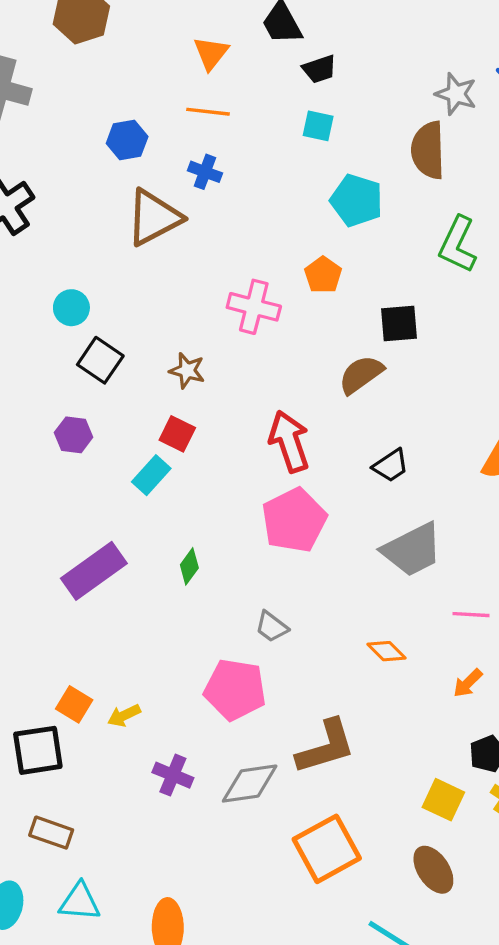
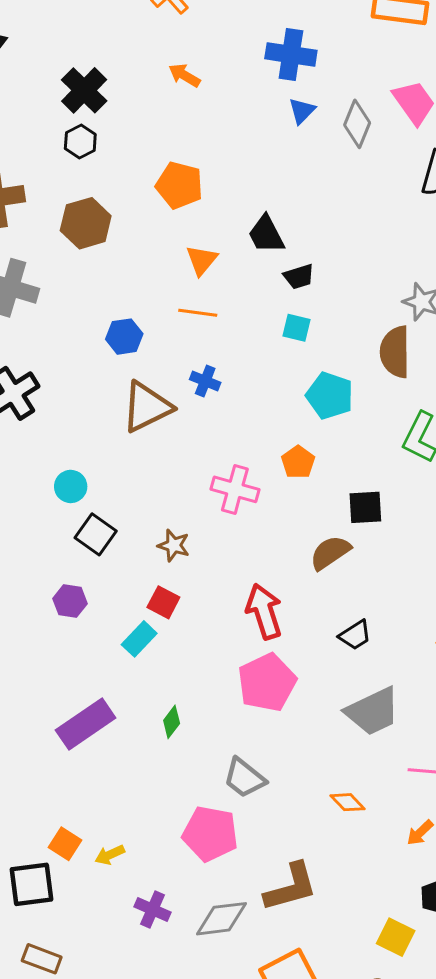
blue cross: (205, 172) -> (205, 381), moved
gray trapezoid: (272, 627) -> (244, 778), size x1.4

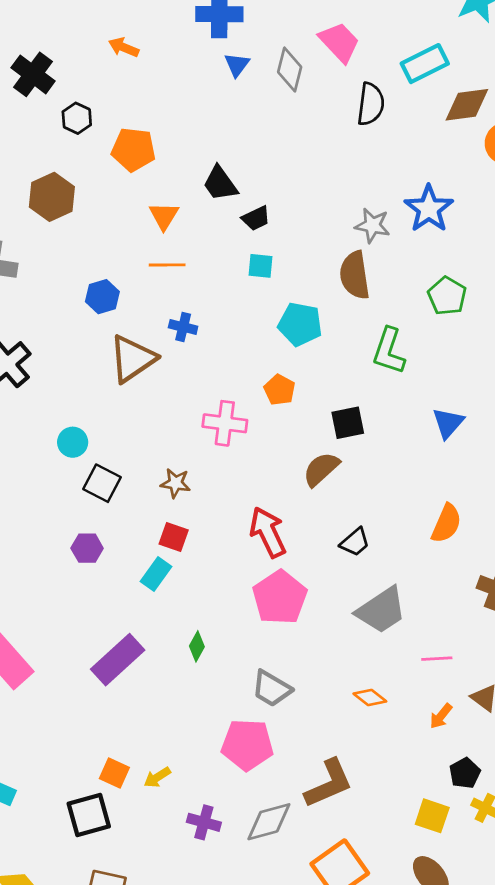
black hexagon: (80, 142) -> (77, 118), moved

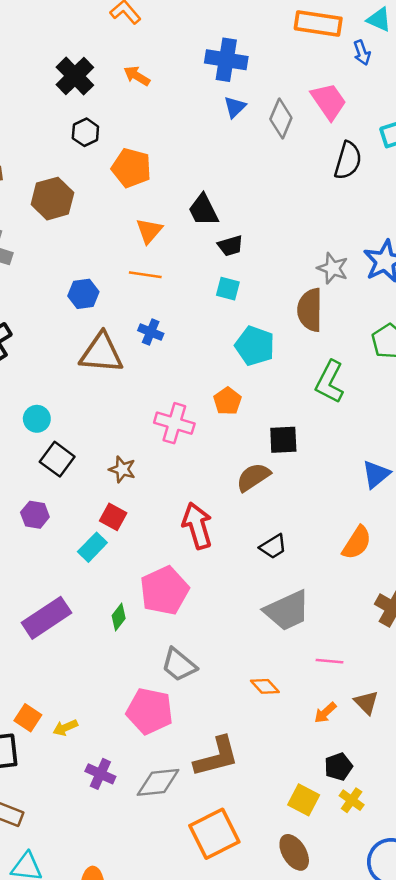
black cross: (33, 74) -> (75, 76), moved
brown triangle: (132, 359) -> (101, 353), turned 30
blue triangle: (448, 423) -> (376, 474), moved
pink pentagon: (280, 597) -> (164, 591), moved

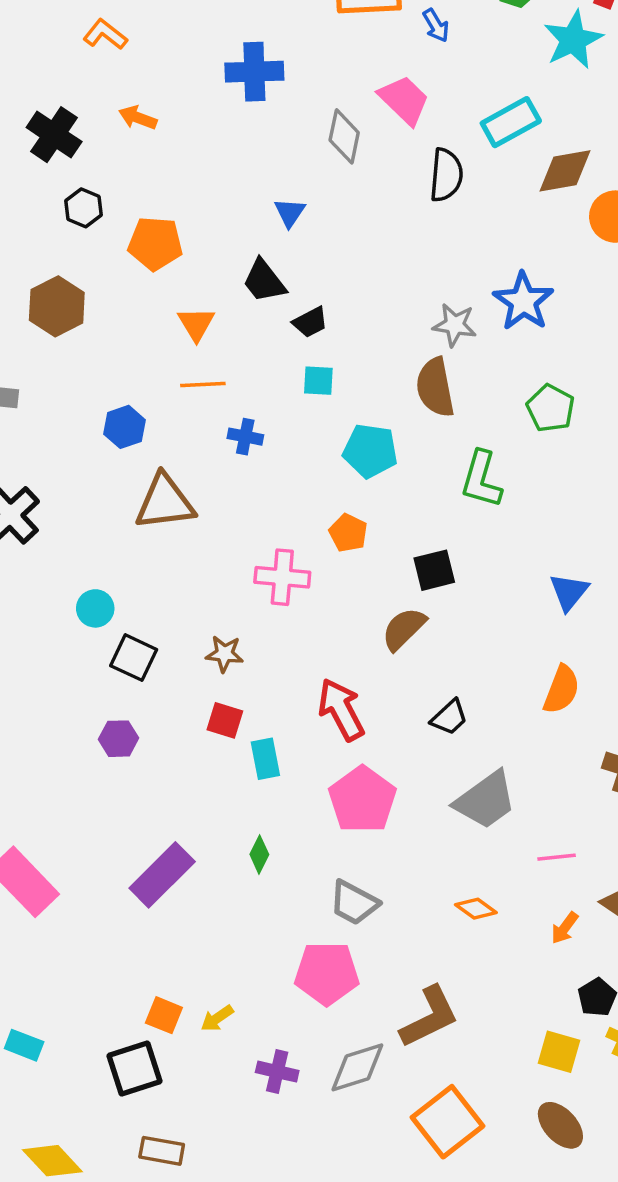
blue triangle: (235, 107) -> (290, 213), moved
blue cross: (151, 332) -> (245, 437), moved
cyan rectangle: (92, 547) -> (265, 759), moved, turned -44
pink pentagon: (164, 591) -> (362, 800), moved

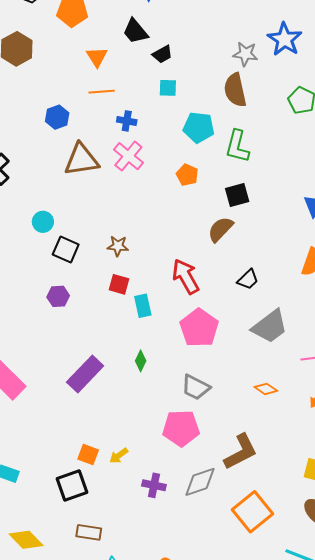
green L-shape: (481, 479) -> (237, 146), moved
pink cross: (282, 577) -> (128, 156), moved, turned 36

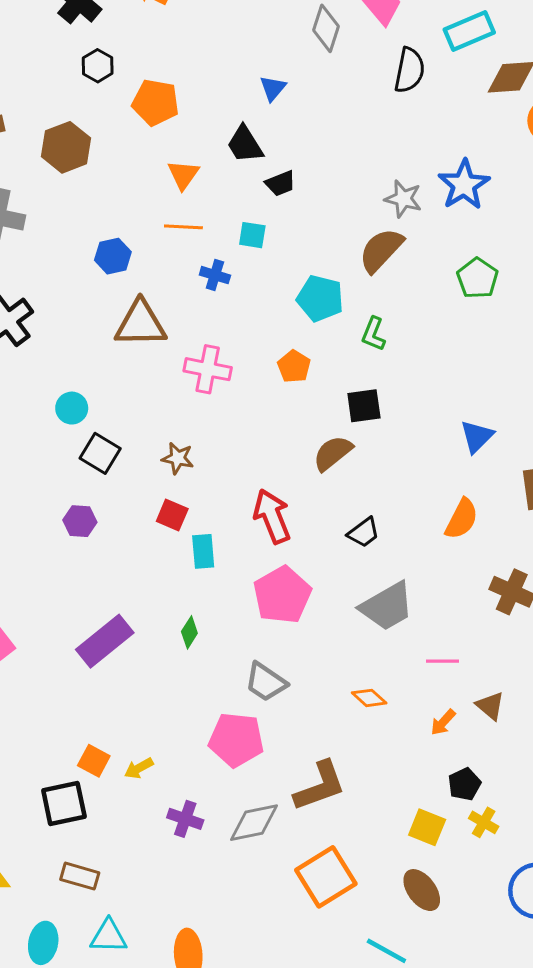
cyan square: (168, 88) -> (252, 235), moved
brown semicircle: (235, 90) -> (381, 250), turned 48
green L-shape: (237, 146) -> (373, 334), size x0.7
pink cross: (128, 156) -> (208, 369), moved, turned -36

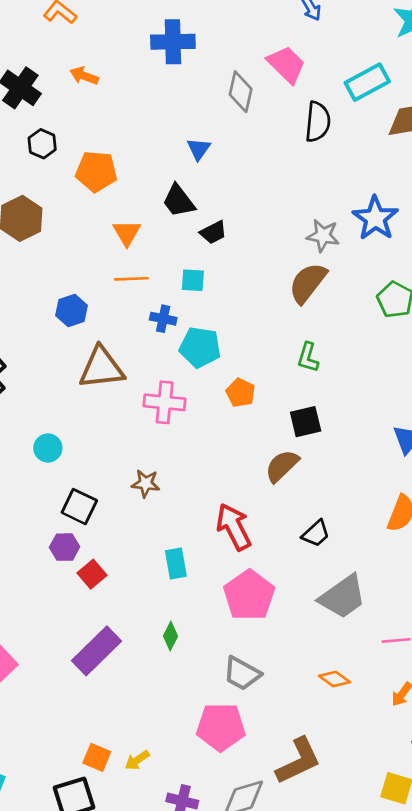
cyan pentagon: (320, 298) -> (200, 347), moved
black square: (100, 453) -> (79, 507), moved
red square: (172, 515) -> (92, 574), moved, turned 32

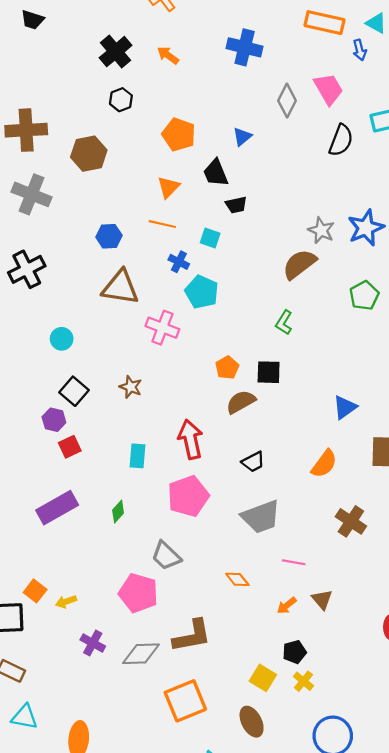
orange pentagon: (96, 171) -> (179, 135), moved
orange pentagon: (241, 393) -> (227, 368), moved

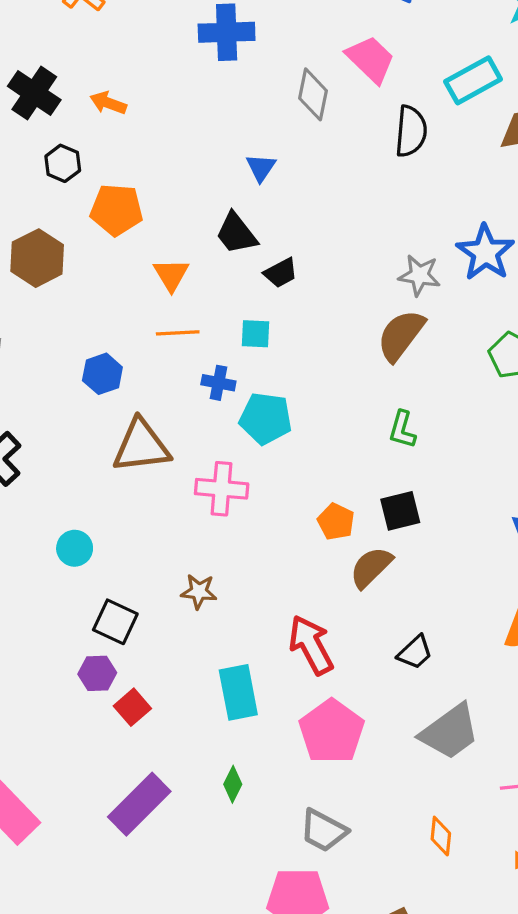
orange arrow: (168, 55) -> (108, 103), moved
orange pentagon: (179, 135) -> (116, 210), moved
cyan rectangle: (138, 456) -> (238, 692), size x1.4
orange diamond: (237, 579) -> (441, 836), turned 60

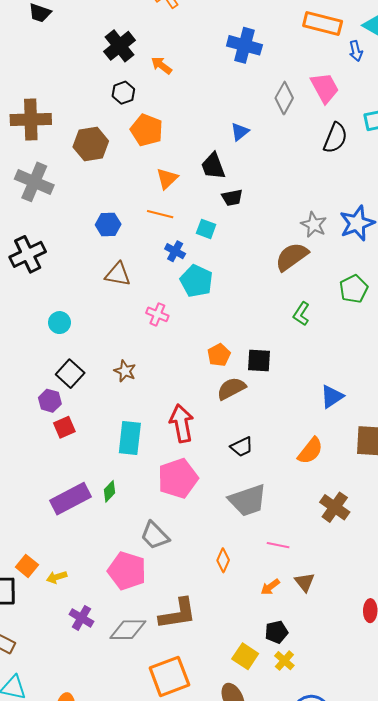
green L-shape: (402, 430) -> (301, 314), moved
brown triangle: (141, 446) -> (118, 274), size x0.7
pink cross: (222, 489) -> (157, 314), size x0.7
purple rectangle: (139, 804) -> (71, 499), moved

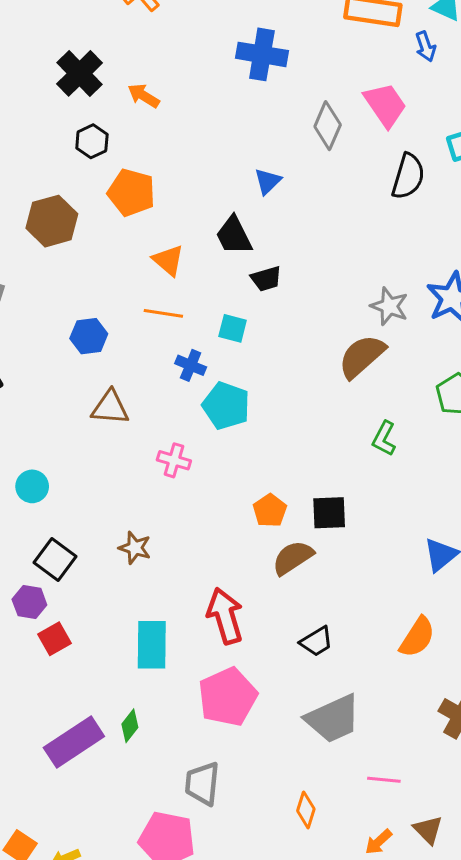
orange triangle: (167, 179) -> (168, 260), turned -30
gray trapezoid: (155, 535) -> (202, 784), turned 56

